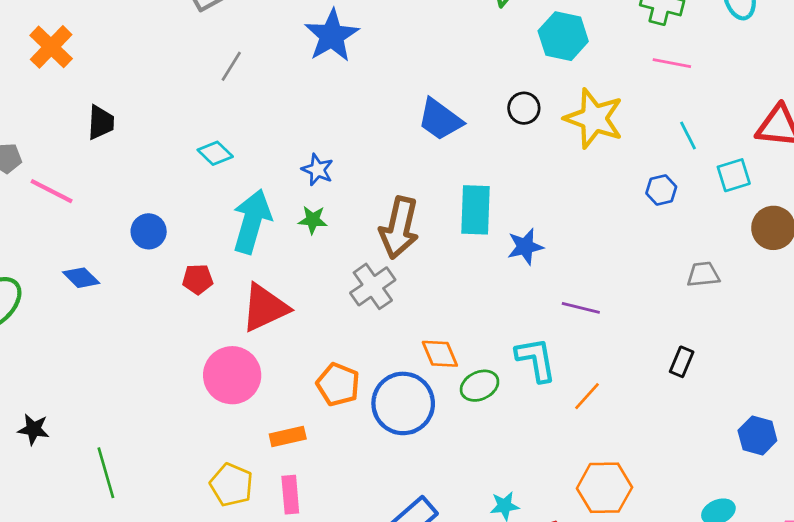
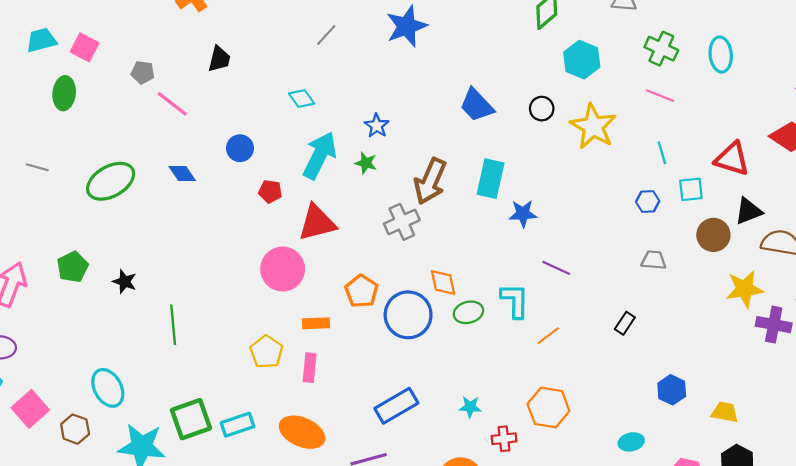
blue hexagon: (661, 190) -> (648, 201), moved

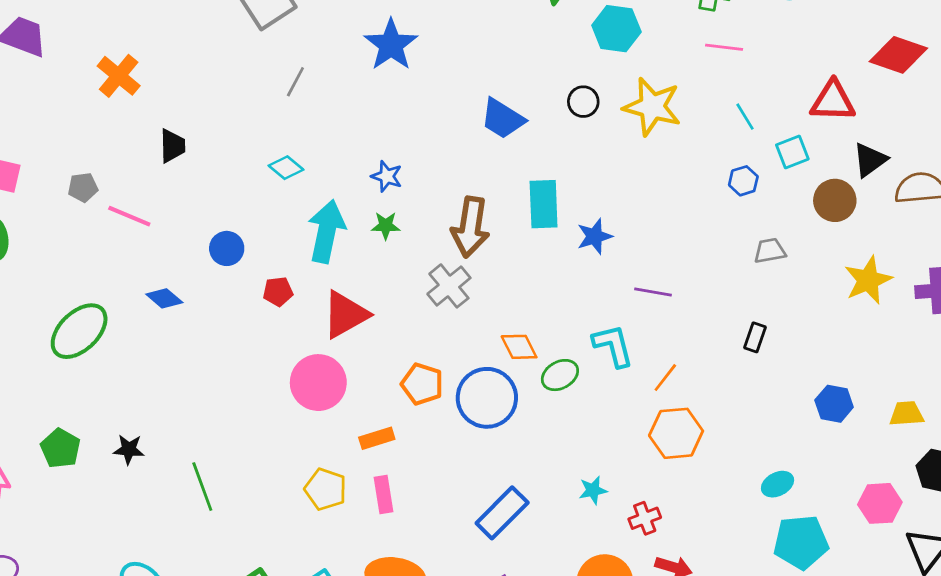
yellow star: (745, 289) -> (868, 280), moved
orange hexagon: (548, 407) -> (676, 433), moved
cyan ellipse: (631, 442) -> (778, 484), moved

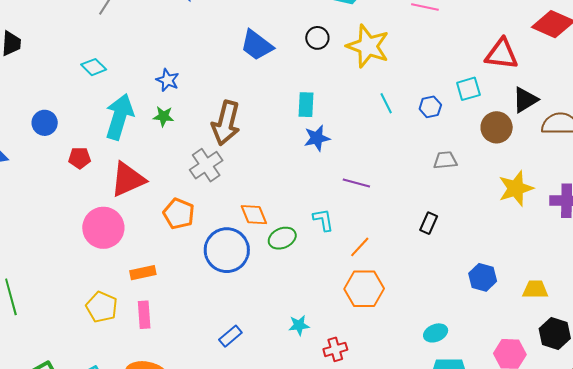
cyan line: (745, 117) -> (386, 103), moved
cyan rectangle: (544, 204) -> (306, 105), moved, size x0.7
cyan L-shape: (613, 346) -> (323, 220), size x0.7
orange pentagon: (422, 384) -> (179, 214), moved
blue rectangle: (502, 513) -> (230, 336), size x0.6

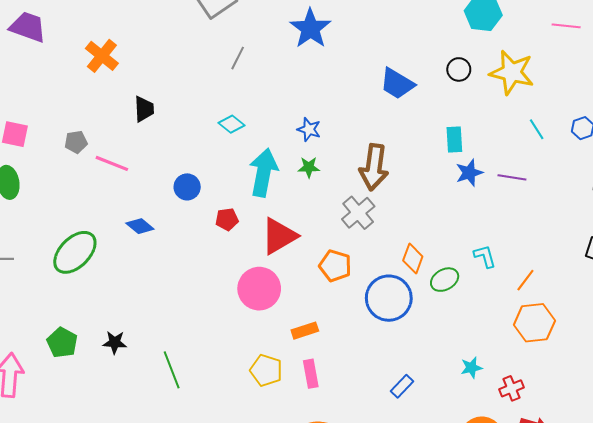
purple line: (356, 183) -> (512, 177), moved
orange diamond: (254, 215) -> (413, 258), turned 48

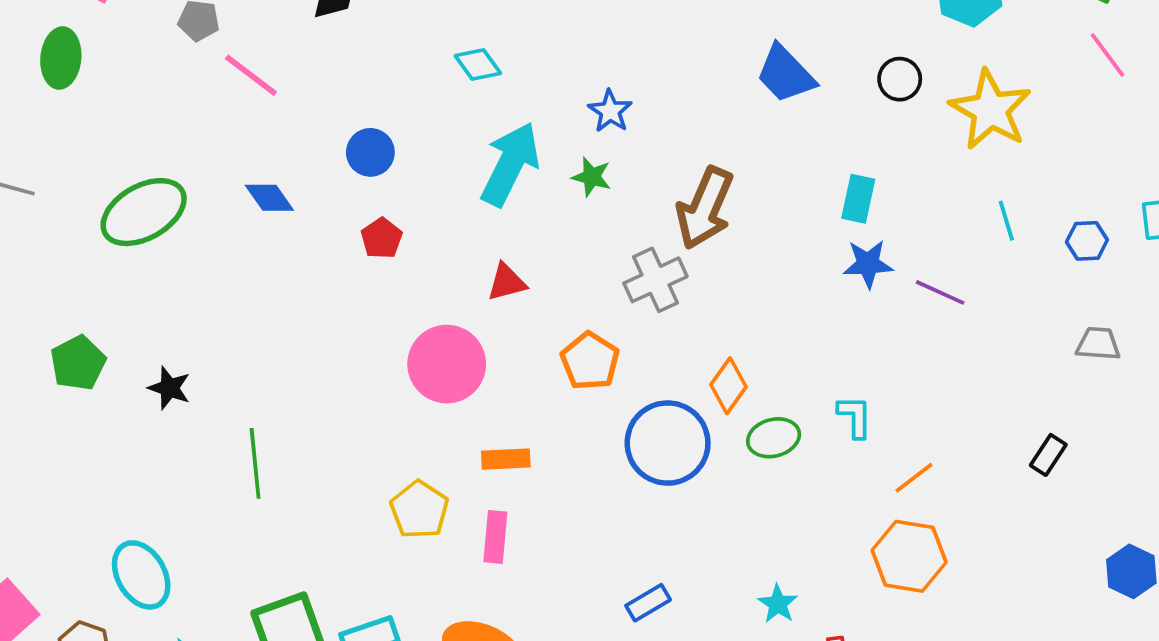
pink line: (566, 26) -> (1107, 55), turned 32
red pentagon: (227, 219) -> (382, 238), moved, turned 30
red triangle: (279, 236) -> (507, 282), size x0.6
cyan star: (471, 368) -> (778, 604), turned 30

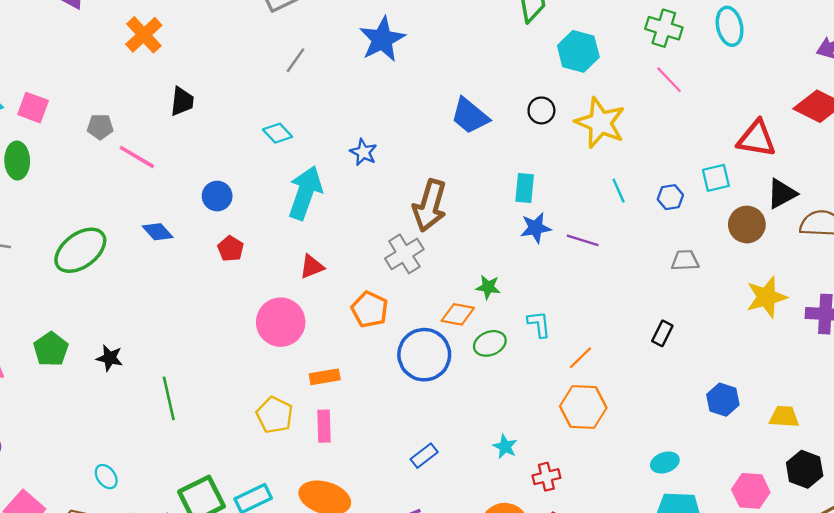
green star: (592, 177) -> (488, 287), moved
orange diamond: (728, 386) -> (458, 314), turned 72
cyan ellipse: (141, 575) -> (106, 477), size x0.6

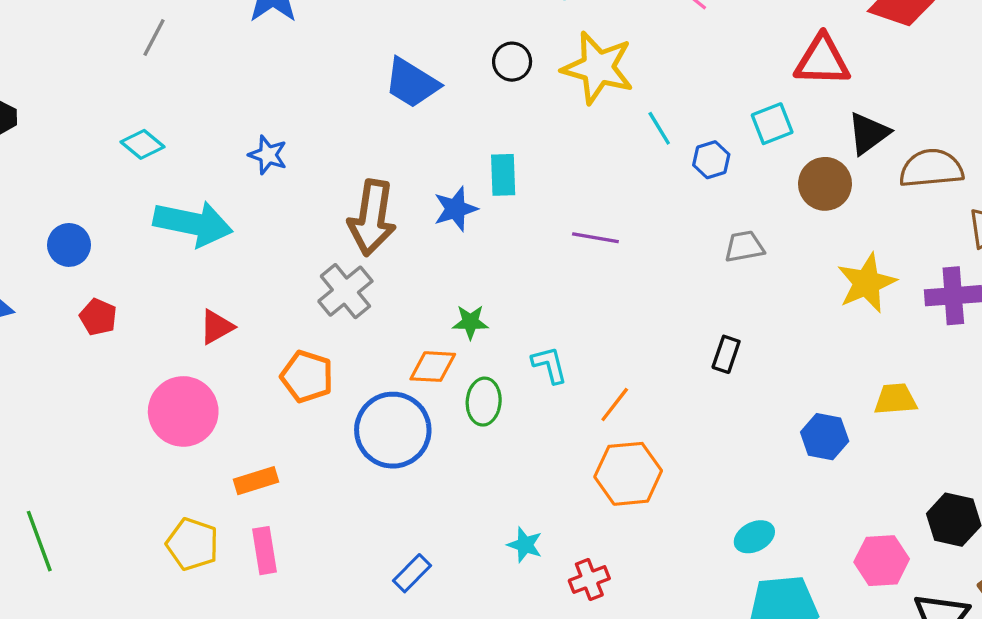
cyan line: (619, 191) -> (659, 128), moved
cyan arrow: (305, 193) -> (193, 223), turned 90
blue star: (536, 228) -> (456, 209), moved
green ellipse: (490, 343) -> (484, 402), turned -56
yellow trapezoid: (784, 417) -> (895, 399), moved

